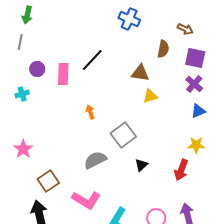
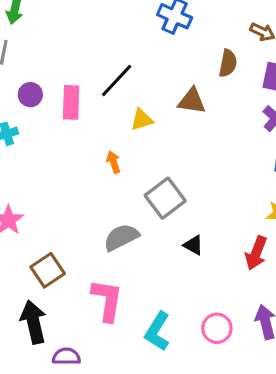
yellow triangle: (150, 96) -> (142, 120), moved
black triangle: (141, 165) -> (193, 245), turned -48
pink L-shape: (86, 200) -> (107, 300), turned -112

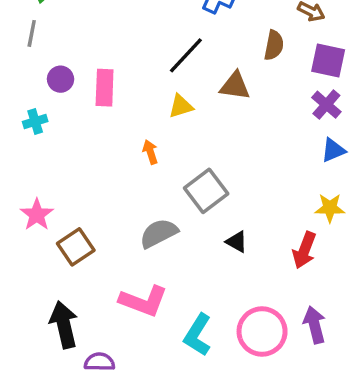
black line: (117, 81) -> (186, 55), moved
brown square: (48, 270) -> (76, 247), moved
pink L-shape: (107, 300) -> (143, 301), turned 102
pink circle: (217, 328) -> (262, 331), size x1.5

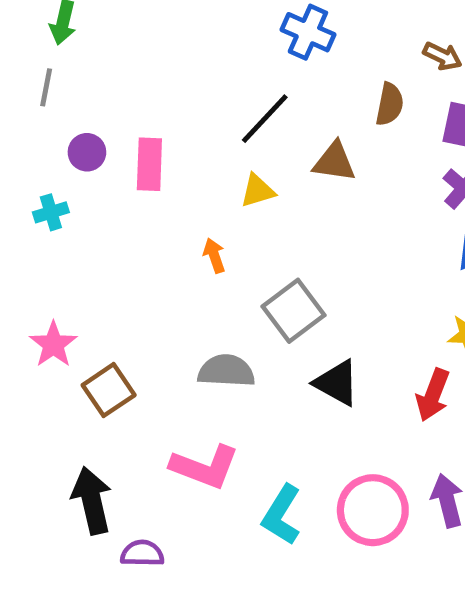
gray semicircle: (159, 233) -> (226, 371), turned 30
black triangle: (237, 242) -> (337, 383), size x1.5

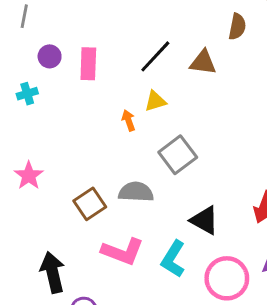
black line: (265, 119) -> (155, 56), moved
yellow triangle: (258, 191) -> (155, 101), moved
black triangle: (337, 383) -> (204, 220), moved
brown square: (109, 390) -> (90, 204), moved
cyan L-shape: (282, 515) -> (173, 259), moved

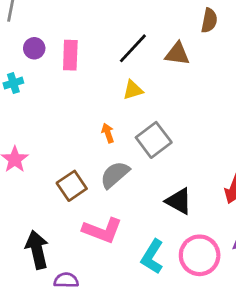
orange arrow: (129, 120) -> (108, 133), moved
gray semicircle: (136, 192) -> (115, 175), turned -44
cyan L-shape: (173, 259) -> (152, 257), moved

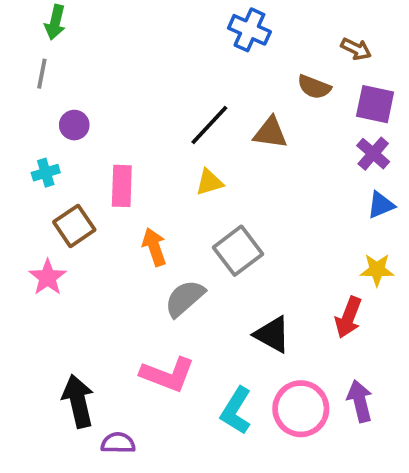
brown semicircle: (209, 20) -> (314, 87), turned 100
pink rectangle: (70, 55) -> (122, 186), moved
orange arrow: (108, 133) -> (154, 247), moved, size x1.4
brown square: (72, 186) -> (74, 226), moved

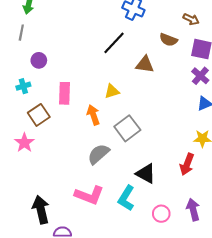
black line: (209, 125) -> (114, 43), moved
orange arrow: (154, 247) -> (93, 115), moved
pink circle: (301, 409) -> (161, 214), size x0.6
cyan L-shape: (236, 411) -> (126, 198), moved

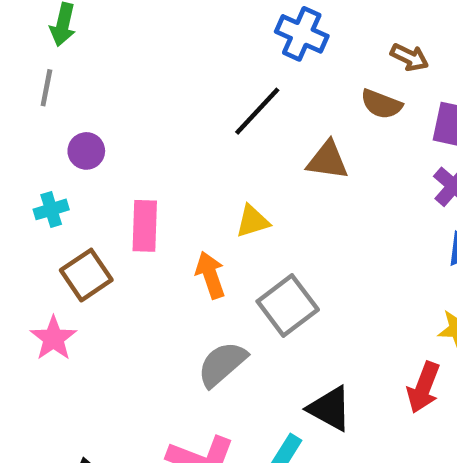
brown arrow: (191, 19) -> (409, 57), moved

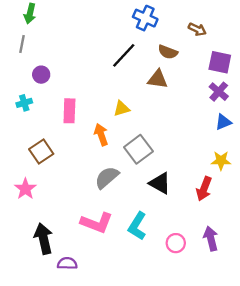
brown semicircle: (381, 104) -> (168, 52), moved
brown square: (86, 275) -> (41, 151), moved
pink star: (53, 338) -> (25, 189), moved
black triangle: (330, 409) -> (160, 183), moved

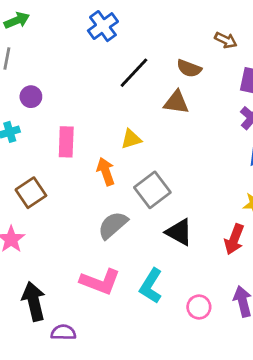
green arrow: (30, 14) -> (17, 20), turned -126
blue cross: (145, 18) -> (103, 26), moved, turned 30

